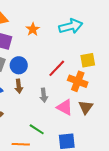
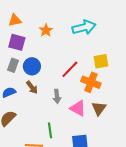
brown arrow: (19, 86) -> (32, 87), turned -32
green line: (37, 129) -> (50, 130), turned 49

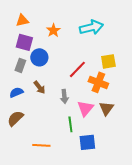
blue circle: (32, 66) -> (39, 57), moved
pink triangle: (78, 108) -> (85, 108), turned 42
green line: (50, 130) -> (70, 124), moved

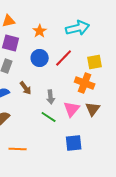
blue circle: (39, 57) -> (40, 58), moved
red line: (77, 69) -> (64, 58), moved
green line: (70, 124) -> (49, 117), moved, turned -49
orange line: (41, 145) -> (18, 149), moved

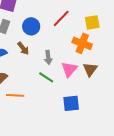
blue circle: (40, 58) -> (31, 26), moved
orange line: (18, 149) -> (15, 95), moved

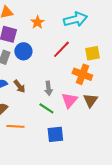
blue circle: (31, 26) -> (23, 51), moved
brown arrow: (23, 48) -> (19, 86), moved
blue square: (71, 103) -> (55, 134), moved

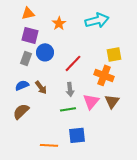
red line: (61, 49) -> (73, 63), moved
green line: (46, 108) -> (68, 109), turned -42
orange line: (15, 126) -> (49, 145), moved

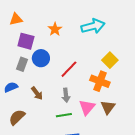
orange triangle: (28, 13) -> (16, 19), moved
yellow square: (114, 54) -> (110, 60), turned -35
blue semicircle: (22, 85) -> (11, 87), moved

